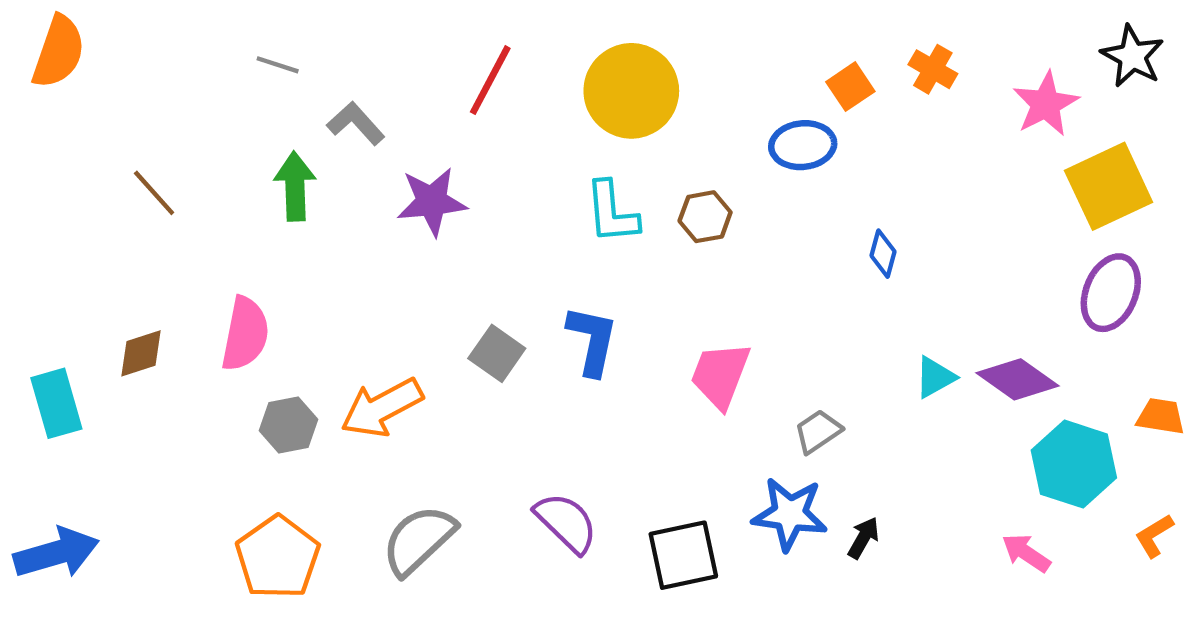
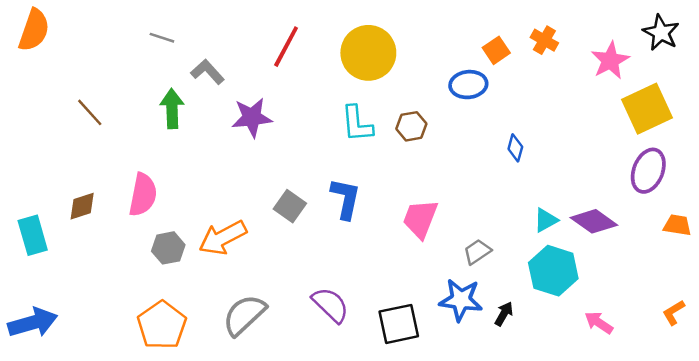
orange trapezoid: (1161, 416) -> (677, 225), moved
cyan hexagon: (1074, 464) -> (553, 271), moved

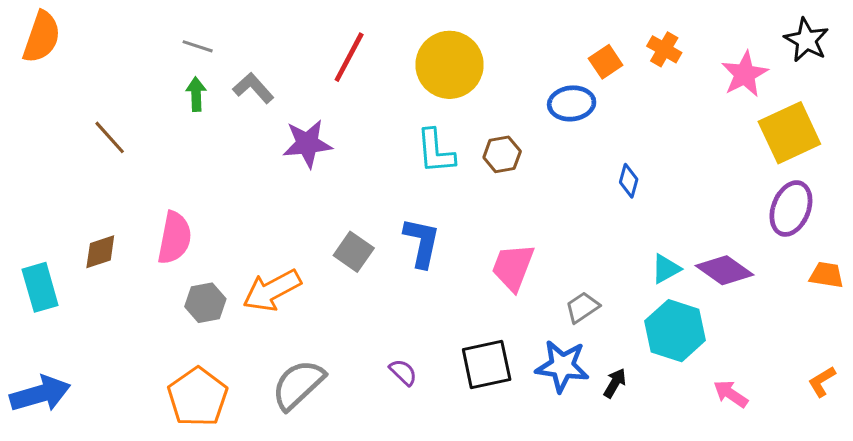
green arrow: (172, 109) -> (196, 94), moved, size x0.7
purple semicircle: (330, 305) -> (403, 372), size x0.6
black square: (399, 324) -> (487, 365), moved

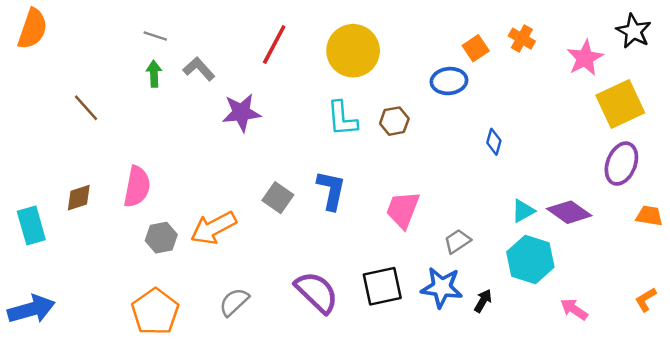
purple semicircle: (403, 372) -> (317, 292), size x2.0
gray semicircle: (298, 385) -> (234, 302), size x0.7

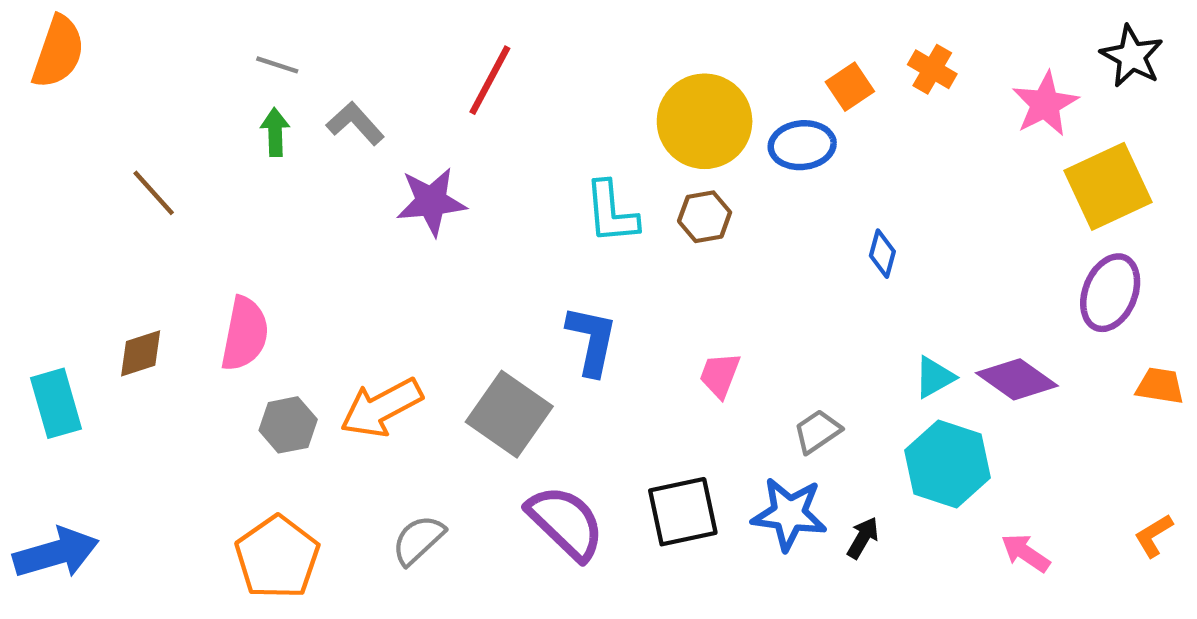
yellow circle: (353, 51) -> (705, 121), moved
gray square: (278, 198) -> (509, 414), moved, size x1.5
pink trapezoid: (403, 210) -> (720, 375), size x0.7

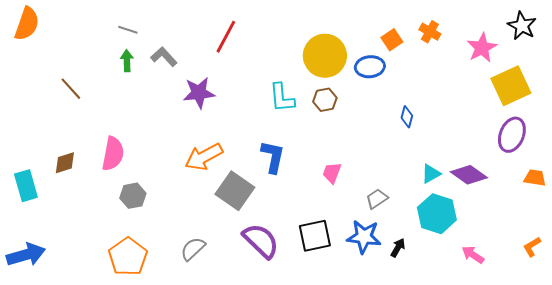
orange arrow: (381, 408) -> (204, 157), moved

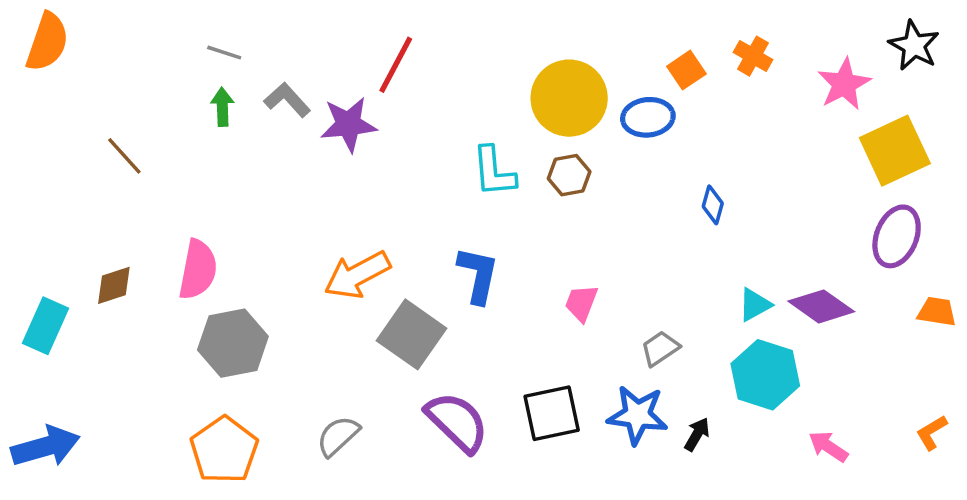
purple star: (199, 93) -> (348, 124), moved
cyan rectangle: (26, 186) -> (46, 326), turned 40
gray hexagon: (133, 196) -> (233, 343), size x1.5

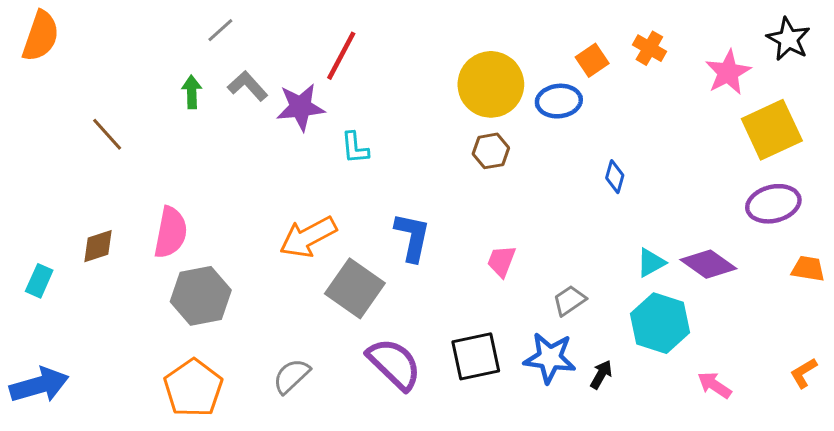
gray line: (224, 53) -> (220, 30), moved, turned -60
cyan L-shape: (494, 172) -> (355, 148), moved, size x0.7
purple ellipse: (897, 236) -> (773, 204), turned 54
cyan rectangle: (46, 326) -> (39, 281), size x0.7

